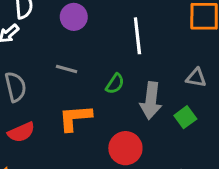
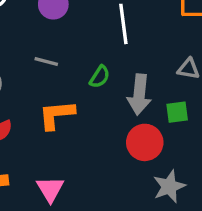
green square: (185, 117) -> (177, 112), turned 30
red circle: (125, 148) -> (145, 142), moved

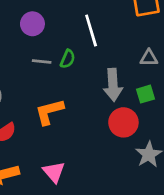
gray line: (46, 62) -> (42, 61), moved
green semicircle: (100, 77) -> (68, 59), moved

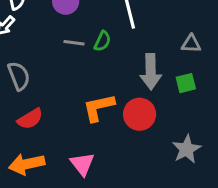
orange L-shape: (49, 112) -> (99, 107), moved
red circle: (123, 122) -> (140, 114), moved

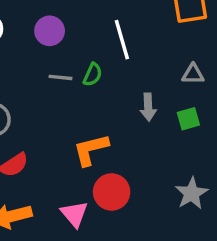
gray arrow: (151, 72) -> (148, 107), size x0.7
red circle: (140, 114) -> (112, 192), moved

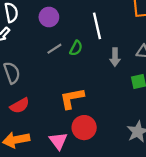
gray line: (61, 77) -> (54, 49), turned -42
gray arrow: (148, 107) -> (115, 57), moved

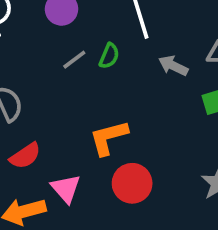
gray arrow: (115, 57) -> (173, 66), turned 120
pink triangle: (58, 141) -> (66, 189), moved

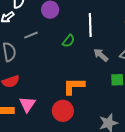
gray line: (74, 60) -> (31, 35), moved
orange L-shape: (109, 138) -> (74, 86), moved

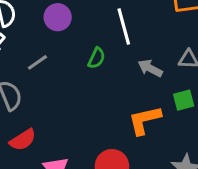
orange L-shape: (74, 86) -> (145, 120), moved

